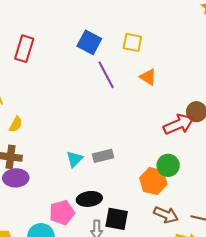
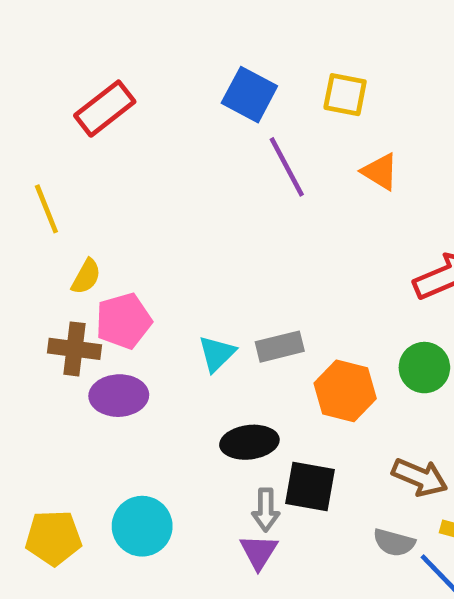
red rectangle: (24, 49) -> (105, 109), turned 35
purple ellipse: (16, 178) -> (119, 396), moved
orange hexagon: (153, 181) -> (345, 391), moved
pink pentagon: (62, 213) -> (123, 321), moved

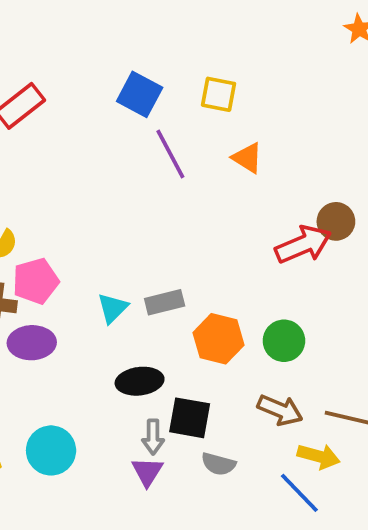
green circle: (424, 368) -> (284, 341), moved
gray semicircle: (394, 543) -> (218, 464), moved

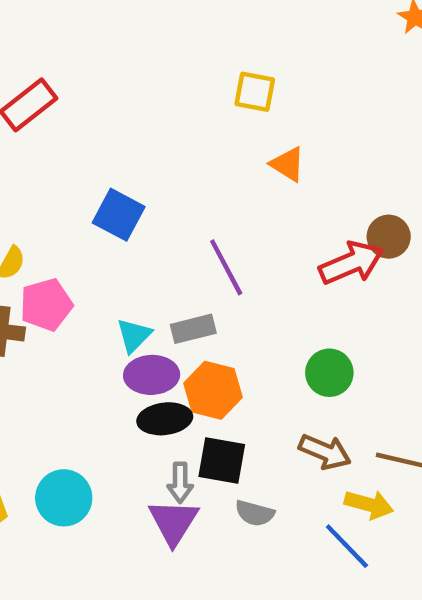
blue square: (140, 94) -> (119, 215), moved
purple line: (170, 154) -> (226, 267), moved
orange hexagon: (218, 339) -> (213, 390), moved
purple ellipse: (32, 343) -> (152, 375), moved
purple triangle: (147, 472) -> (174, 522), size x1.4

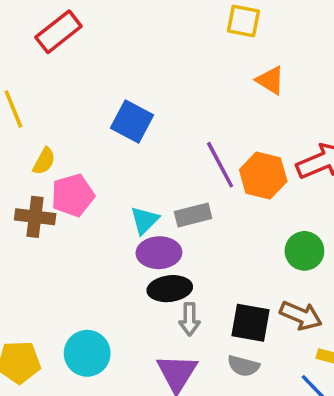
orange hexagon: (213, 390) -> (263, 175), moved
black square: (222, 461) -> (251, 323), moved
gray arrow: (180, 482) -> (190, 319), moved

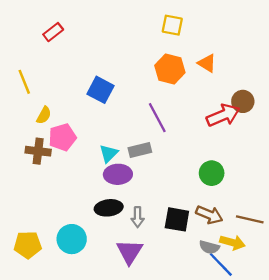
red rectangle: (58, 32) -> (53, 32), size x0.7
orange triangle: (270, 80) -> (207, 63), moved
orange hexagon: (263, 175) -> (170, 69), moved
black ellipse: (170, 289) -> (109, 208), moved
gray semicircle: (243, 366) -> (209, 247), moved

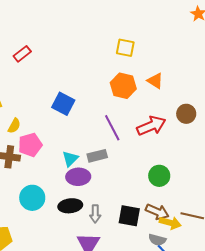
red arrow: (223, 115) -> (151, 126), moved
cyan circle: (72, 239) -> (32, 198), moved
yellow arrow: (232, 243) -> (170, 223), moved

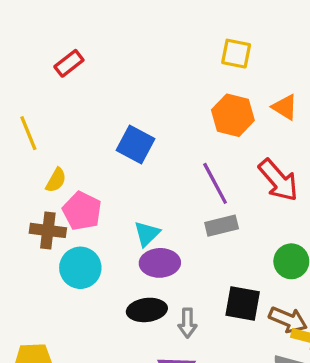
red arrow: (151, 126) -> (278, 180), turned 72
pink pentagon: (30, 145) -> (82, 211), turned -30
gray rectangle: (97, 156) -> (222, 226), moved
cyan circle: (32, 198) -> (80, 268), moved
black square: (129, 216) -> (243, 303), moved

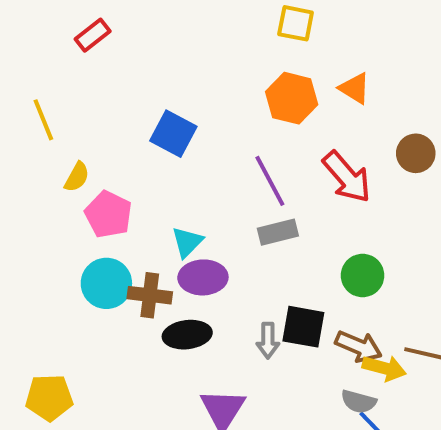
brown cross: (48, 230) -> (150, 295), moved
gray arrow: (187, 323) -> (268, 341), moved

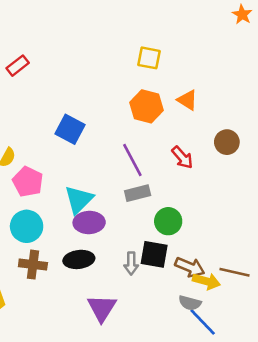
red arrow: (347, 177) -> (182, 157), size x0.7
cyan triangle: (187, 242) -> (79, 200), size x1.4
green circle: (363, 275) -> (168, 221), moved
brown cross: (150, 295) -> (33, 265), moved

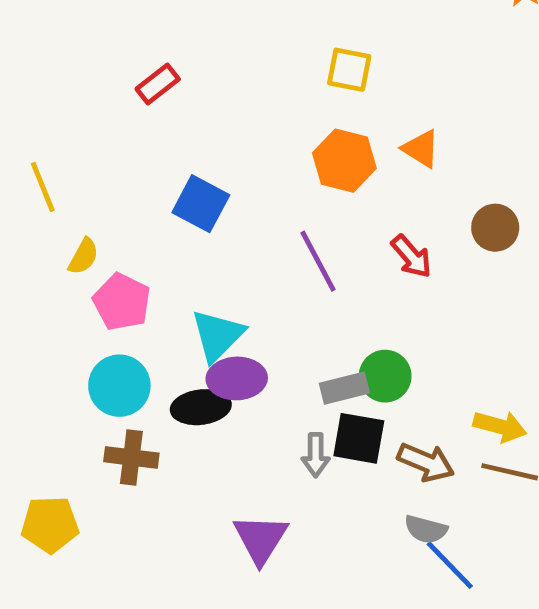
red rectangle: (18, 66) -> (158, 84), moved
gray rectangle: (138, 193) -> (344, 388), moved
black ellipse: (79, 259) -> (201, 407), moved
yellow arrow: (206, 281) -> (500, 426), moved

